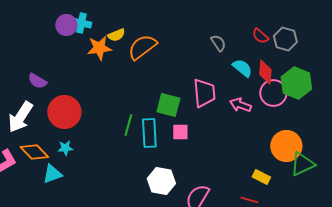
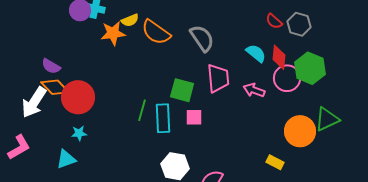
gray semicircle: (218, 43) -> (202, 38), moved, size x1.6
orange semicircle: (142, 47) -> (156, 32), turned -108
orange diamond: (34, 152) -> (55, 87), moved
green triangle: (302, 164) -> (327, 119), moved

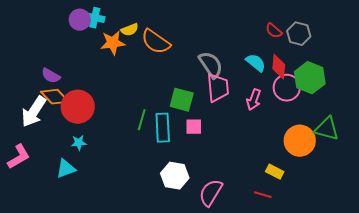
gray semicircle: (202, 38) -> (211, 65), moved
pink arrow: (254, 90) -> (254, 100), turned -90
green triangle: (327, 119) -> (327, 129), turned 40

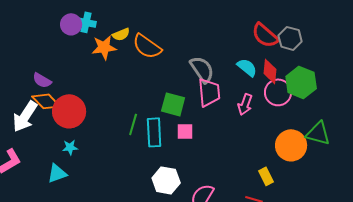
red semicircle: (274, 31) -> (265, 35), size x1.6
yellow rectangle: (275, 172) -> (266, 176), turned 36

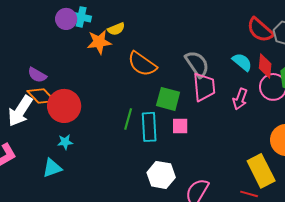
orange semicircle: (147, 46) -> (142, 64), moved
yellow rectangle: (266, 176) -> (261, 171), size x1.8

